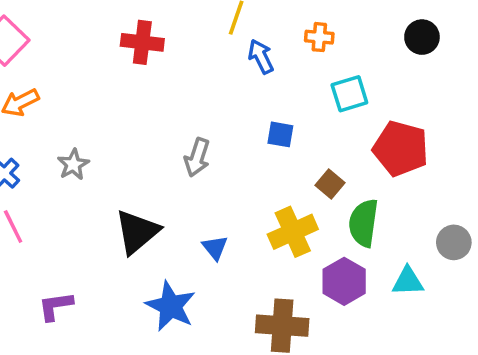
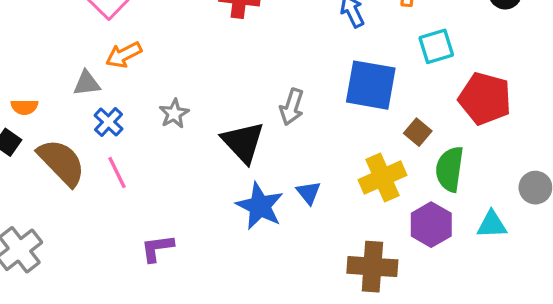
blue square: (280, 134) -> (371, 85), size x2.0
black triangle: (137, 232) -> (243, 142), moved, turned -33
blue star: (171, 306) -> (260, 206), moved

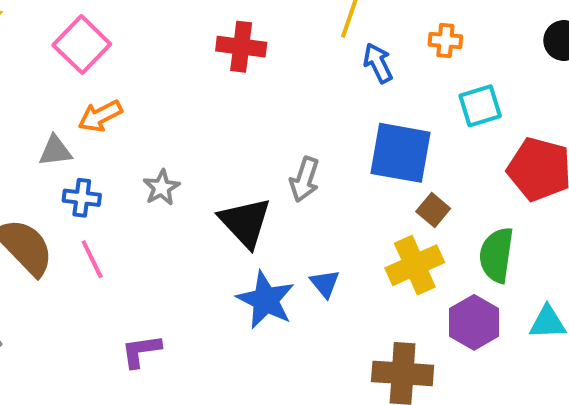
blue cross: (109, 122) -> (82, 198), turned -36
brown square: (418, 132) -> (433, 210), moved

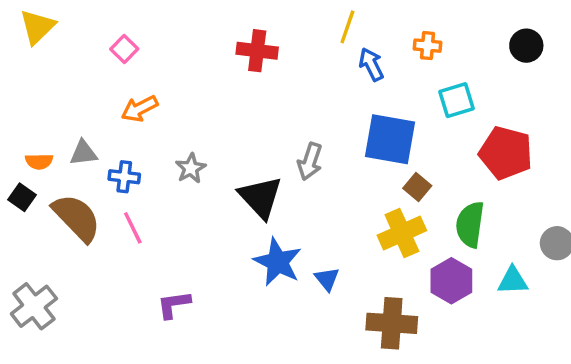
pink square: (82, 45) -> (124, 49), size x0.6
gray triangle: (55, 151) -> (83, 153), moved
blue triangle: (325, 284) -> (327, 279), moved

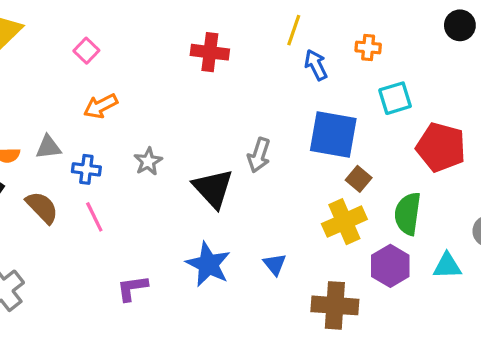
black circle: (526, 46) -> (460, 25), moved
brown semicircle: (77, 218) -> (42, 207), size x0.7
blue star: (278, 262) -> (208, 264), moved

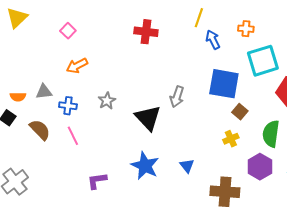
cyan square: (395, 98) -> (263, 61), size x1.5
yellow cross: (344, 222) -> (231, 139), size x0.6

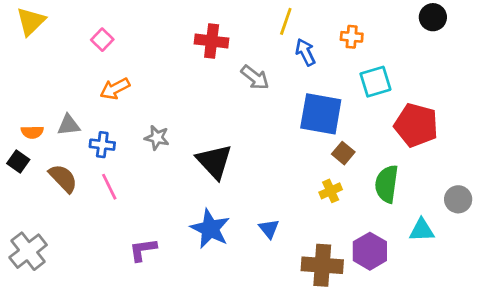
cyan square: (263, 61) -> (375, 82), size x0.7
gray arrow: (177, 97) -> (255, 77), moved, turned -70
gray star: (107, 101) -> (157, 138), turned -30
purple hexagon: (260, 167) -> (370, 251), moved

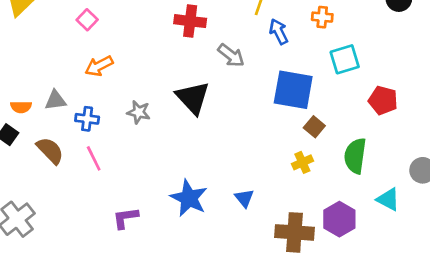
red pentagon: (416, 125) -> (383, 100), size x0.7
black triangle: (214, 161) -> (193, 98), moved
cyan triangle: (422, 230) -> (388, 199), turned 30

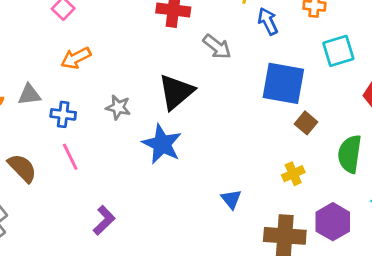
black triangle: (193, 98) -> (176, 92), turned 33
brown semicircle: (50, 151) -> (22, 168), moved
yellow cross: (302, 162) -> (293, 174), moved
blue star: (189, 198) -> (162, 144), moved
purple L-shape: (125, 218) -> (104, 220), turned 144

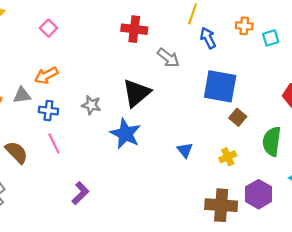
cyan square: (338, 51) -> (271, 38), moved, size x0.7
orange arrow: (76, 58) -> (46, 75), moved
blue triangle: (231, 199) -> (185, 150), moved

